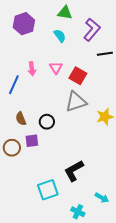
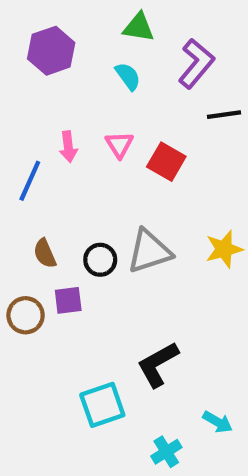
gray triangle: (76, 102) -> (149, 251), moved
cyan cross: (78, 212) -> (166, 452), turned 32

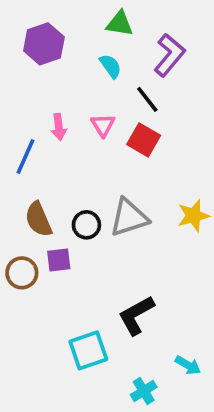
black line: (224, 115) -> (147, 99), moved, turned 60
brown semicircle: (45, 253) -> (38, 219), size x1.4

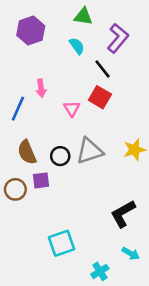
pink triangle: (103, 125) -> (72, 109), moved
black L-shape: (136, 315) -> (123, 214), moved

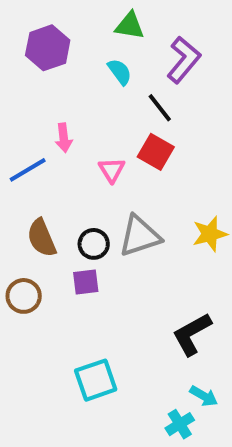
blue line: (18, 109) -> (28, 170), turned 35
purple square: (41, 180) -> (86, 282), moved
cyan cross: (100, 271) -> (180, 424), moved

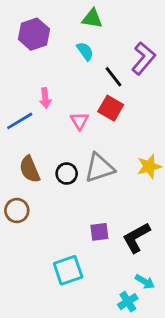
purple L-shape: (184, 60) -> (143, 58), moved
purple square: (86, 282) -> (99, 232), moved

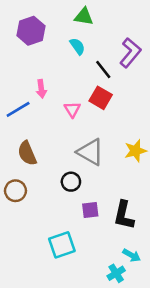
gray triangle: (99, 168) -> (90, 152), turned 48
black circle: (67, 174) -> (71, 182), moved
black L-shape: (136, 238) -> (124, 215), turned -48

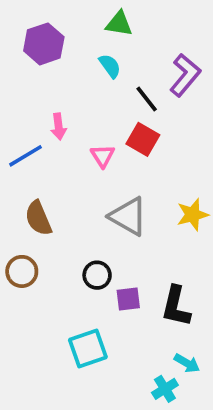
black circle: (71, 182) -> (97, 275), moved

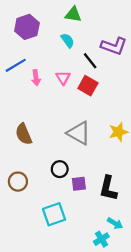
purple L-shape: (185, 75) -> (114, 46), turned 70
blue line: (25, 156) -> (16, 65), moved
pink triangle: (103, 156) -> (63, 78), moved
brown circle: (22, 271) -> (18, 182), moved

